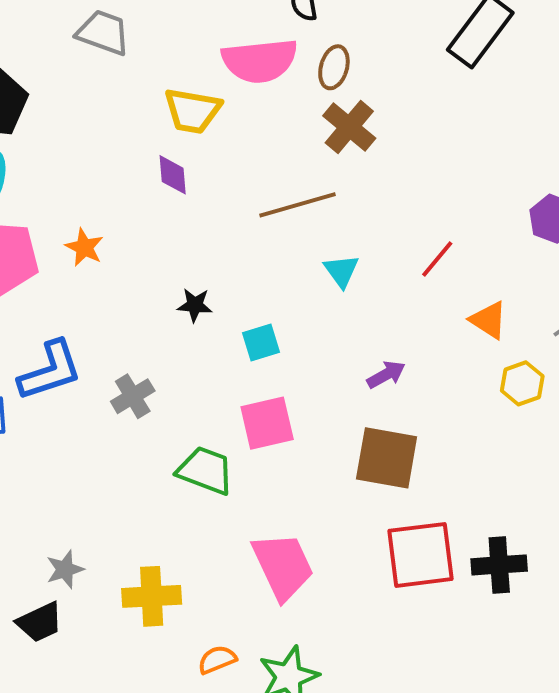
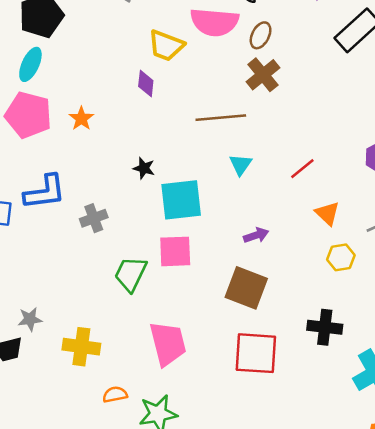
cyan square: (261, 342) -> (181, 200), size x1.8
green trapezoid: (205, 471) -> (131, 274), turned -96
black cross: (499, 565) -> (325, 327), moved

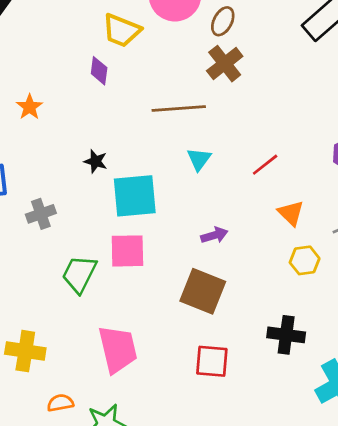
red square: (256, 353) -> (212, 361), size x0.7

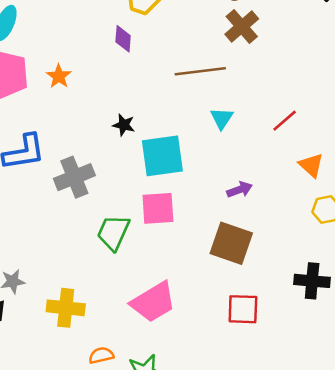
gray cross: (41, 214) -> (74, 177), size x1.4
pink trapezoid: (118, 349) -> (153, 302), turned 75

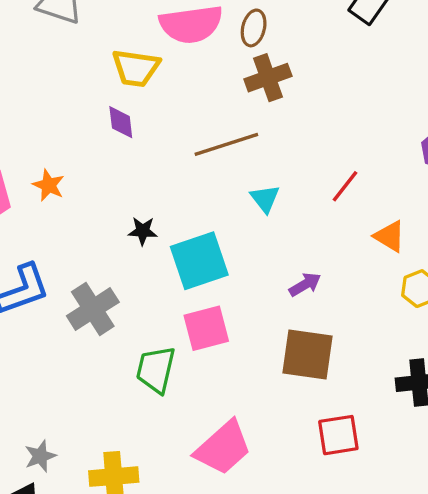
brown cross: (242, 26) -> (268, 78), turned 32

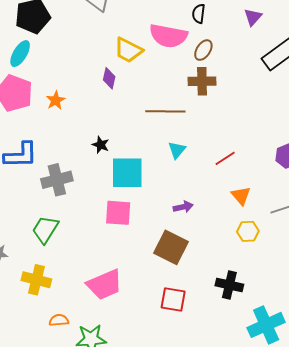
green trapezoid: (156, 370) -> (45, 230), moved

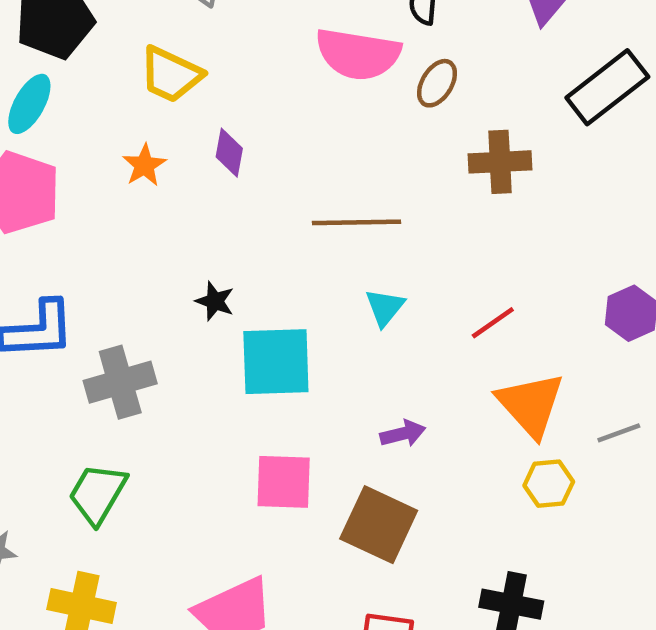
yellow trapezoid: (128, 50) -> (171, 75), moved
brown cross: (202, 81) -> (500, 162), moved
orange star: (56, 100) -> (144, 165), moved
orange triangle: (241, 196) -> (531, 405), size x1.6
pink square: (118, 213) -> (284, 482), moved

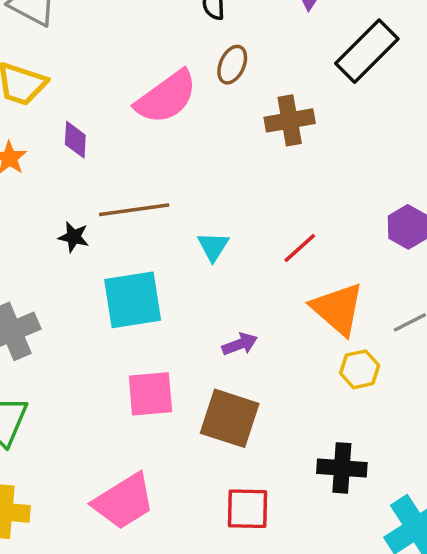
pink semicircle: (358, 54) -> (166, 97), moved, turned -38
brown line: (356, 222) -> (134, 210), moved
black star: (215, 301) -> (74, 237), moved

